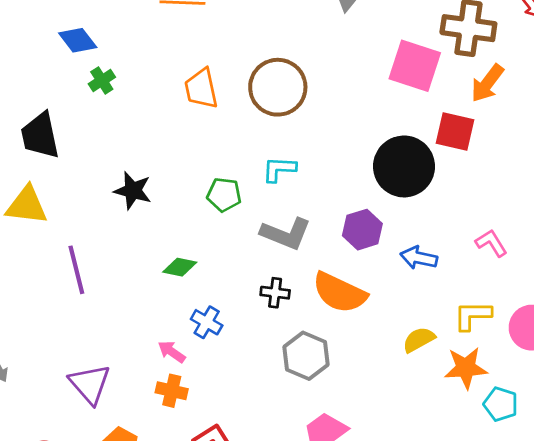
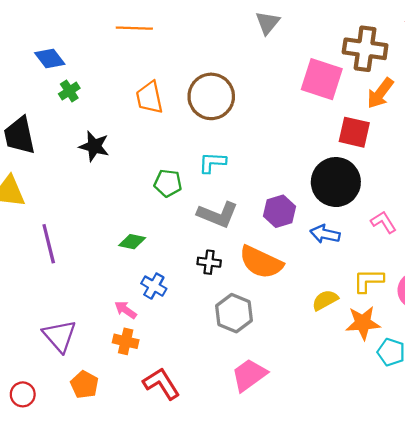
black circle: (404, 166) -> (336, 182), moved
black star: (133, 191) -> (94, 146), moved

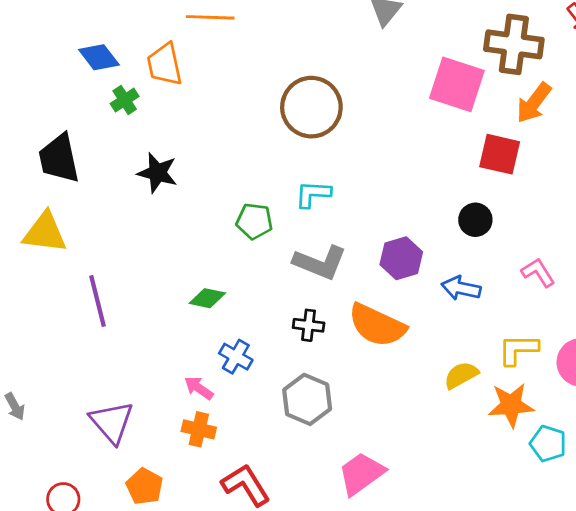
orange trapezoid: (149, 98) -> (165, 64), moved
black circle: (336, 182) -> (475, 220), size x0.5
gray hexagon: (234, 313) -> (307, 399), moved

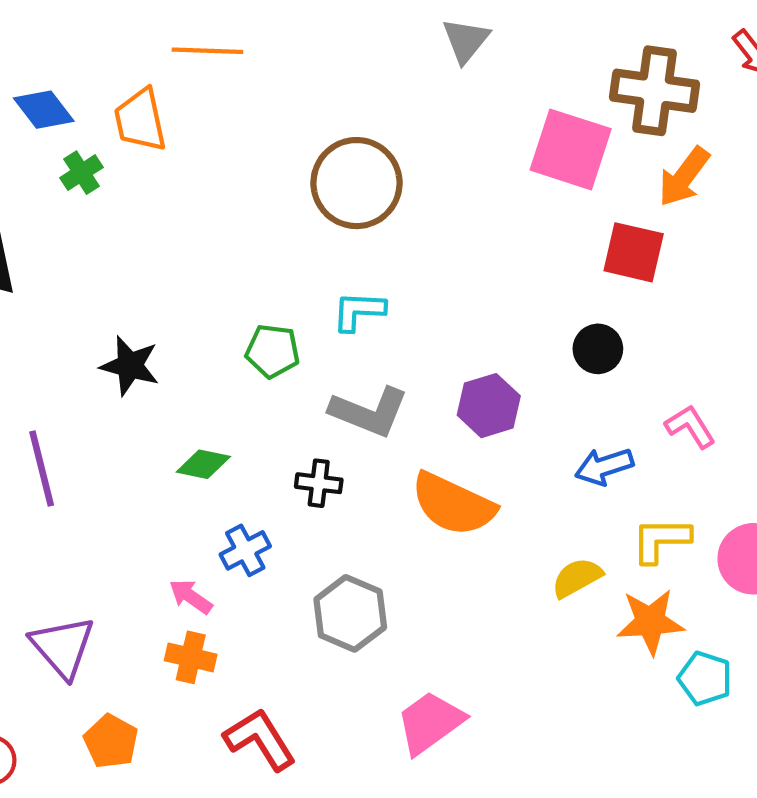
black star: (157, 173) -> (130, 366), moved
blue arrow: (461, 288) -> (604, 466), moved, turned -30
black cross: (309, 325) -> (319, 483), moved
blue cross: (236, 357) -> (245, 550), turned 32

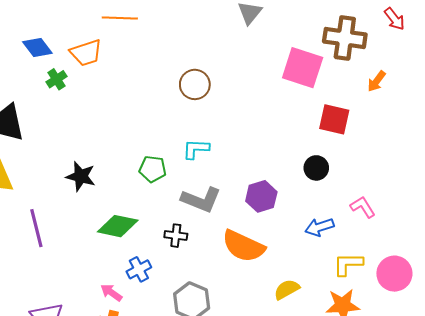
orange trapezoid: (140, 120) -> (86, 53), turned -96
orange arrow: (684, 177) -> (376, 81), moved, size x0.7
brown circle: (357, 183) -> (195, 84), size x0.7
green diamond: (203, 464) -> (118, 226), size x1.5
yellow semicircle: (577, 578) -> (287, 289), moved

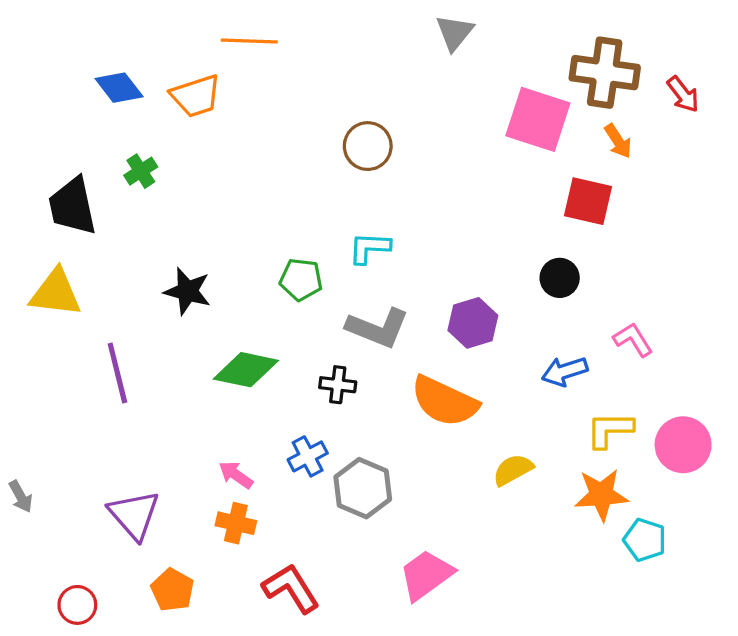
red arrow: (394, 19) -> (683, 94), moved
green cross: (56, 79) -> (141, 171), moved
orange arrow: (376, 81) -> (618, 141), moved, turned -70
blue cross: (139, 269) -> (308, 456), moved

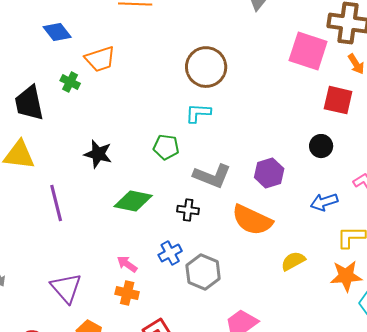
orange trapezoid: (196, 96) -> (100, 59), moved
brown circle: (368, 146) -> (206, 67), size x1.4
green cross: (141, 171) -> (70, 82), turned -30
cyan L-shape: (369, 248) -> (198, 113), moved

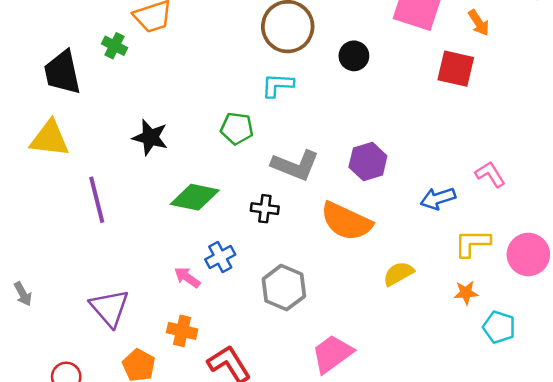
black circle: (321, 146) -> (354, 56), moved
blue cross: (170, 253) -> (220, 257), moved
orange star: (346, 276) -> (466, 293), size x0.6
orange cross: (127, 293) -> (182, 331), moved

